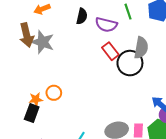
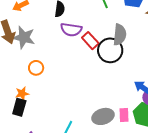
purple semicircle: (106, 25) -> (71, 30), moved
orange circle: (54, 93) -> (36, 68), moved

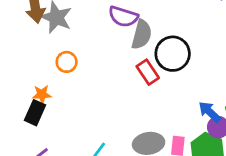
gray semicircle: (120, 35) -> (142, 34), moved
red rectangle: (90, 41) -> (148, 72), moved

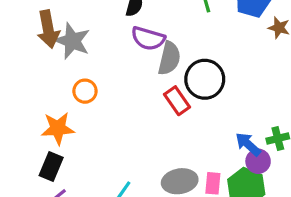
orange star: (42, 94) -> (58, 128), size x1.5
black rectangle: (35, 113) -> (51, 167), moved

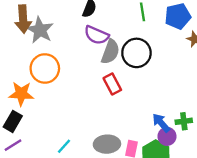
black circle: (205, 79) -> (136, 53), moved
orange circle: (85, 91) -> (45, 68), size x1.6

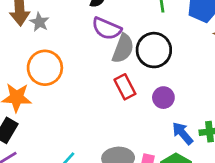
gray star: (40, 30) -> (39, 22), size x0.6
purple circle: (167, 136) -> (163, 98), moved

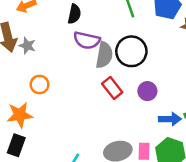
orange circle: (45, 68) -> (40, 84), size x0.6
blue arrow: (183, 133) -> (170, 119), turned 140

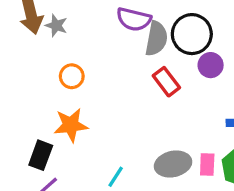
purple circle: (147, 91) -> (211, 65), moved
orange star: (20, 115) -> (71, 125), moved

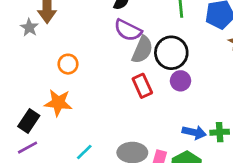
gray star: (56, 26) -> (29, 27), moved

